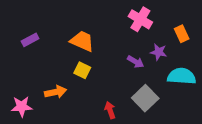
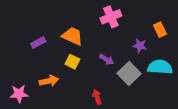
pink cross: (140, 19) -> (111, 17), moved, turned 36
purple rectangle: (30, 40) -> (38, 42), moved
purple arrow: (136, 62) -> (107, 60), moved
gray square: (145, 98) -> (129, 73), moved

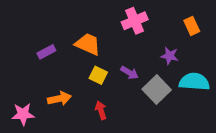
orange rectangle: (160, 30) -> (192, 26), moved
yellow square: (72, 62) -> (98, 75), moved
red arrow: (97, 97) -> (101, 110), moved

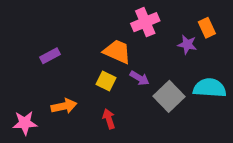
orange trapezoid: (88, 44) -> (117, 52), moved
purple star: (170, 56) -> (187, 45), moved

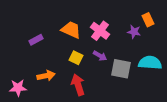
pink cross: (145, 22) -> (100, 31), moved, turned -30
orange trapezoid: (117, 52) -> (71, 30), moved
gray square: (169, 96) -> (121, 69), turned -35
red arrow: (109, 119) -> (78, 85), size x1.5

